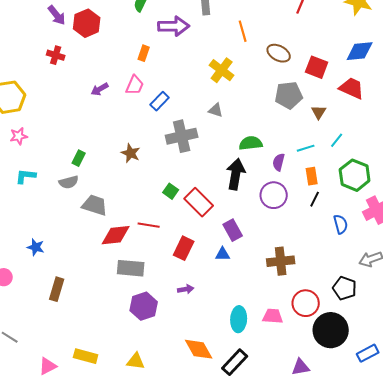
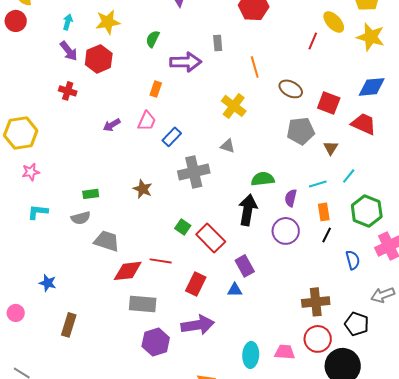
green rectangle: (79, 158) -> (91, 194), turned 56
brown cross: (281, 261) -> (316, 302), moved
purple arrow: (186, 289) -> (198, 325), size x2.0

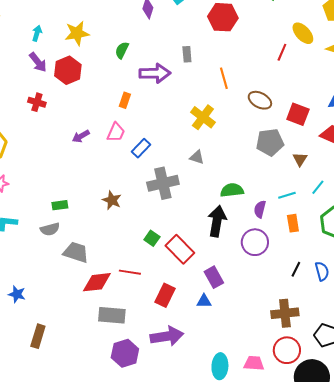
black line: (327, 235) -> (296, 269), moved

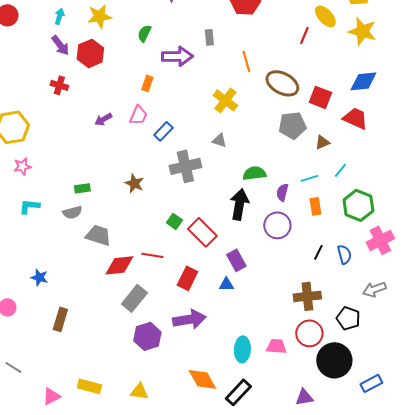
brown ellipse: (260, 100) -> (282, 83), size x1.4
brown triangle: (300, 159) -> (322, 142), turned 35
gray rectangle: (112, 315) -> (134, 298), turned -56

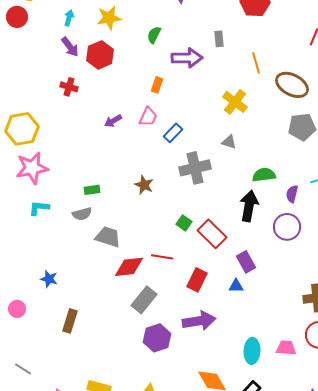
pink star: (22, 166) -> (32, 168), size x1.8

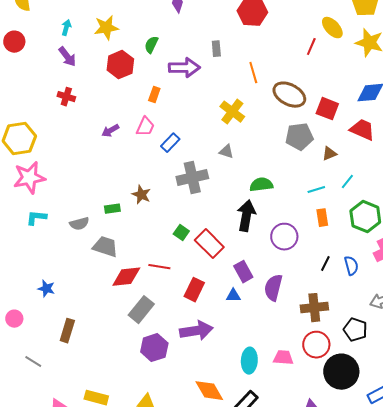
red circle: (17, 17) -> (14, 42), moved
red hexagon: (100, 55) -> (120, 65), moved
green rectangle: (92, 190) -> (112, 209), moved
purple semicircle: (292, 194) -> (273, 288), moved, size x1.5
gray line: (23, 369) -> (33, 362), moved

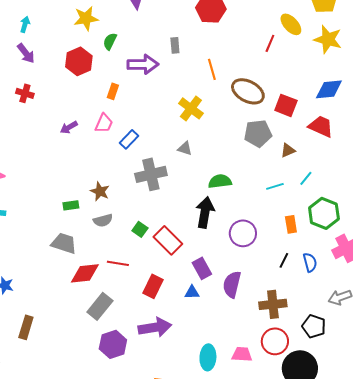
yellow star: (106, 28) -> (86, 18), moved
orange rectangle: (322, 218) -> (291, 224), moved
gray semicircle: (79, 224) -> (103, 220), moved

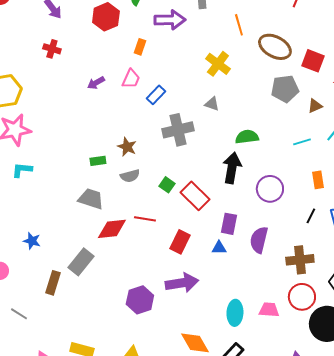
purple rectangle: (202, 268) -> (229, 224), turned 40
gray rectangle: (100, 306) -> (81, 262), moved

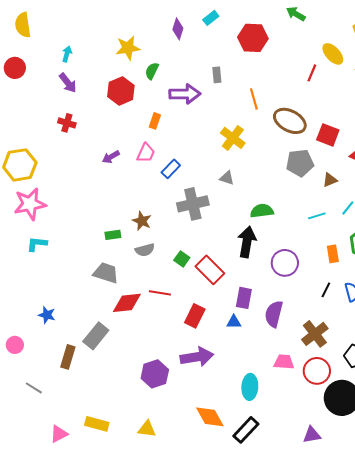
brown cross: (300, 260) -> (315, 334), turned -32
pink trapezoid: (269, 310) -> (284, 362), moved

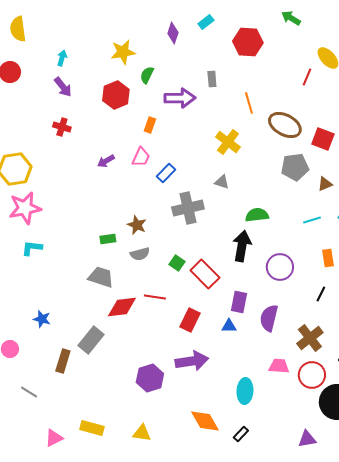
black rectangle: (246, 430) -> (241, 434), size x0.6

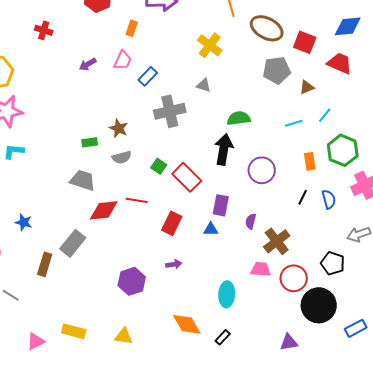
purple semicircle: (269, 318) -> (251, 221), size x0.6
brown cross: (310, 338) -> (277, 241), moved
purple arrow: (192, 361) -> (174, 264), size x0.5

